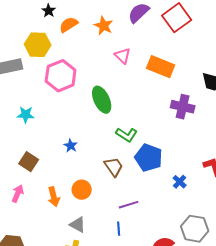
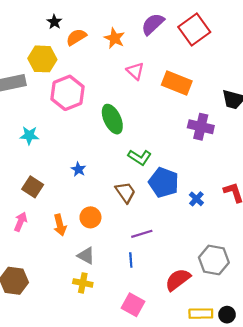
blue cross: (180, 182) -> (196, 199), moved

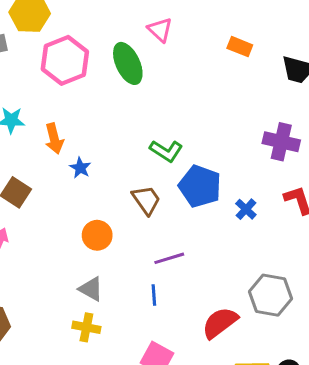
orange rectangle: (177, 83) -> (240, 47), moved, size x0.6
green ellipse: (112, 119) -> (128, 63), moved
purple cross: (201, 127) -> (281, 142), moved
orange arrow: (60, 225) -> (54, 139), moved

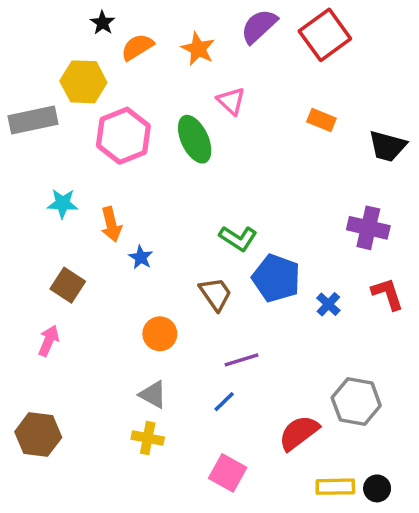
blue line: (154, 295) -> (224, 402), turned 50

